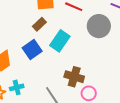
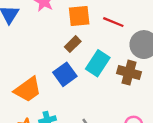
brown cross: (74, 77) -> (129, 73), moved

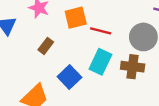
red line: (113, 22) -> (101, 31), moved
brown rectangle: (73, 44) -> (46, 46), moved

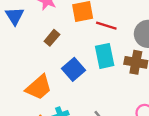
cyan rectangle: (100, 62) -> (105, 56), turned -40

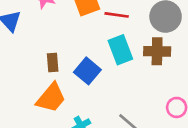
brown rectangle: (52, 38) -> (53, 62), moved, turned -35

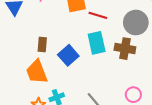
orange trapezoid: (51, 98) -> (37, 72), turned 110

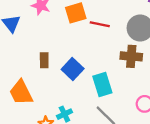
cyan rectangle: (97, 43) -> (102, 84), moved
orange trapezoid: (37, 72) -> (21, 92), moved

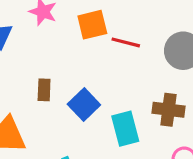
brown cross: (131, 56) -> (168, 110), moved

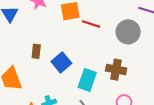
cyan rectangle: (125, 129) -> (87, 80), turned 30

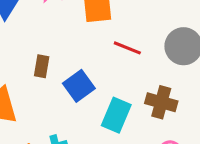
red line: (91, 24) -> (127, 48), moved

